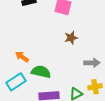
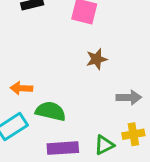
orange arrow: (22, 57) -> (21, 88), turned -32

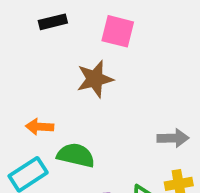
brown star: (97, 59) -> (95, 79), moved, size x1.4

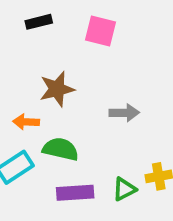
brown star: (95, 79) -> (57, 89), moved
gray arrow: (173, 138) -> (124, 113), moved

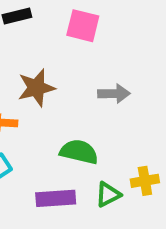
gray arrow: (124, 113) -> (114, 94), moved
green semicircle: (61, 149) -> (79, 152), moved

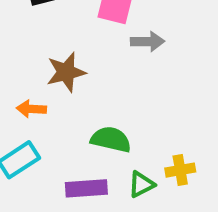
gray arrow: (114, 94) -> (148, 42), moved

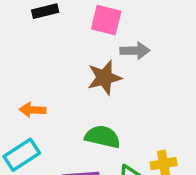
brown star: (66, 72) -> (104, 78), moved

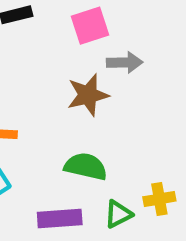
pink square: (106, 20) -> (90, 26), turned -32

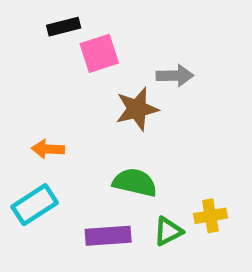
pink square: (90, 26) -> (99, 53), moved

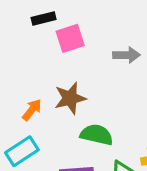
brown star: (137, 109) -> (70, 98), moved
orange arrow: (48, 149) -> (32, 110), turned 125

